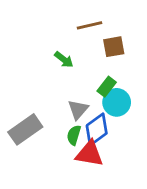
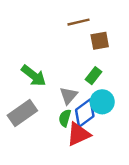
green arrow: (64, 60) -> (34, 76), moved, size x1.5
cyan circle: (117, 102) -> (102, 102), moved
red triangle: (90, 154) -> (78, 134), turned -35

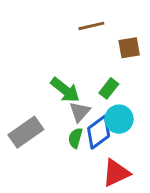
brown square: (100, 41) -> (129, 48), moved
green arrow: (34, 76) -> (65, 90), moved
red triangle: (78, 134) -> (116, 173), moved

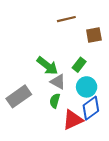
gray triangle: (80, 112) -> (58, 82), turned -42
blue diamond: (99, 132) -> (91, 108), moved
red triangle: (116, 173) -> (73, 120), moved

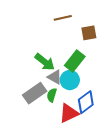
green rectangle: (79, 65) -> (75, 61), size x1.5
cyan circle: (87, 87) -> (70, 80), moved
gray rectangle: (19, 96) -> (35, 93), moved

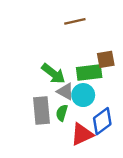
brown square: (89, 33) -> (106, 59), moved
green rectangle: (75, 61) -> (89, 72), turned 45
gray rectangle: (35, 93) -> (42, 111), turned -60

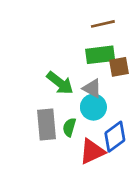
brown line: (75, 21) -> (103, 24), moved
green rectangle: (89, 72) -> (100, 55), moved
gray triangle: (65, 91) -> (92, 88), moved

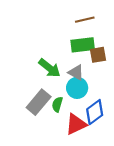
gray rectangle: (47, 125) -> (39, 102), turned 45

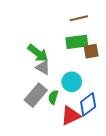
green arrow: (50, 68) -> (38, 53), moved
gray triangle: (76, 72) -> (43, 67), moved

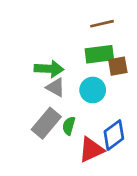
green arrow: (38, 53) -> (49, 69), turned -35
cyan circle: (72, 82) -> (93, 90), moved

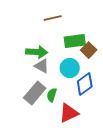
brown line: (102, 24) -> (53, 18), moved
brown square: (118, 66) -> (89, 50), turned -35
blue diamond: (114, 135) -> (85, 84), moved

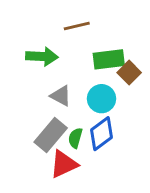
green arrow: (37, 52) -> (42, 57), moved
blue diamond: (85, 84) -> (102, 134), moved
red triangle: (69, 113) -> (64, 164), moved

